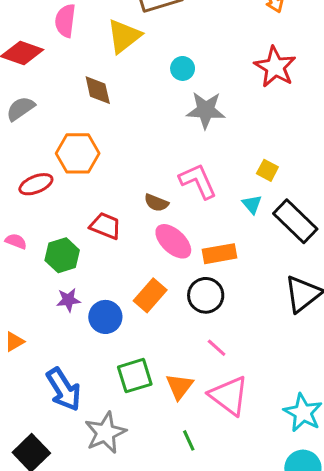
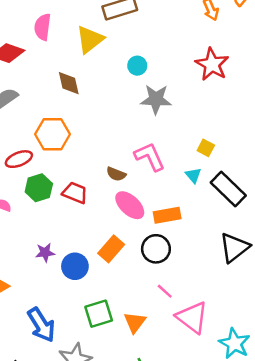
green hexagon: (62, 255) -> (39, 188), moved
pink triangle: (229, 396) -> (192, 317), moved

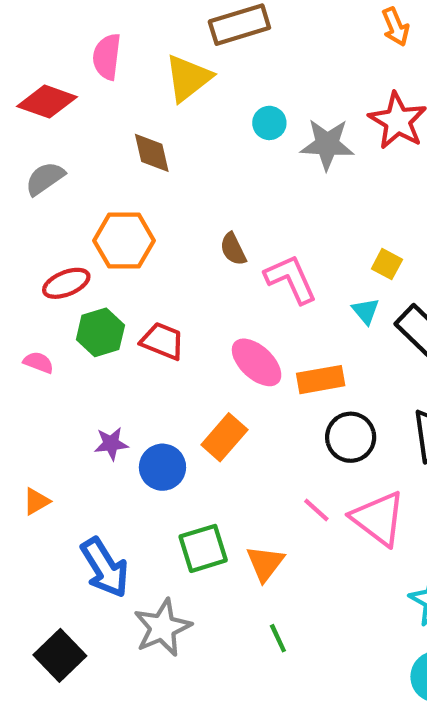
gray star: (156, 99) -> (327, 144), moved
brown semicircle: (116, 174) -> (233, 249), moved, turned 42
black circle: (156, 249) -> (351, 437), moved
pink triangle: (192, 317) -> (378, 518), moved

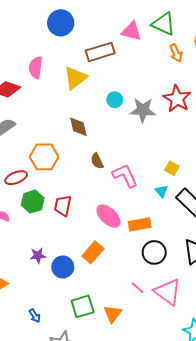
brown diamond: (152, 153) -> (78, 127), moved
red trapezoid: (162, 341) -> (63, 206), turned -100
blue arrow: (105, 568) -> (35, 316), size x0.5

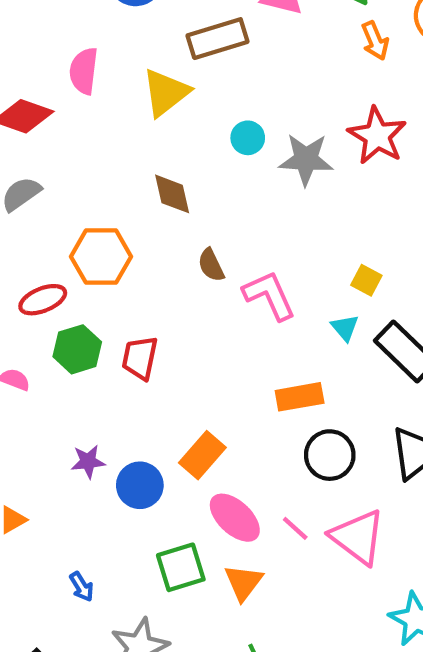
pink ellipse: (108, 216) -> (235, 518), moved

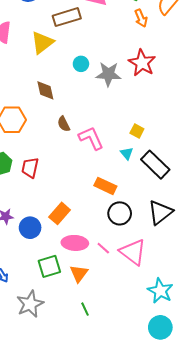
orange rectangle: (300, 397) -> (105, 186), turned 35
pink ellipse: (235, 518) -> (75, 243), turned -40

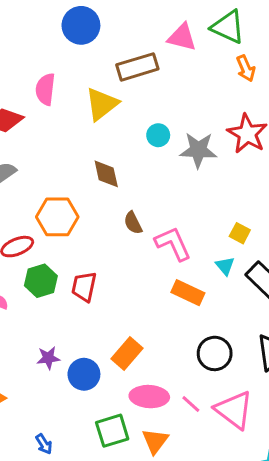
orange rectangle: (105, 186) -> (188, 293), moved

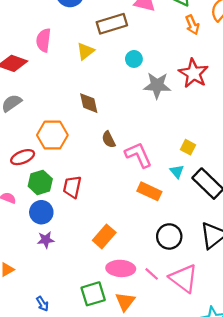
yellow triangle: (102, 104) -> (85, 51), size x0.7
cyan circle: (158, 135) -> (134, 59), moved
blue circle: (84, 374) -> (41, 212), moved

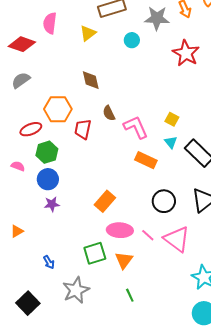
gray star: (157, 85) -> (157, 18), moved
yellow square: (188, 147) -> (172, 119), moved
red trapezoid: (72, 187) -> (83, 129), moved

